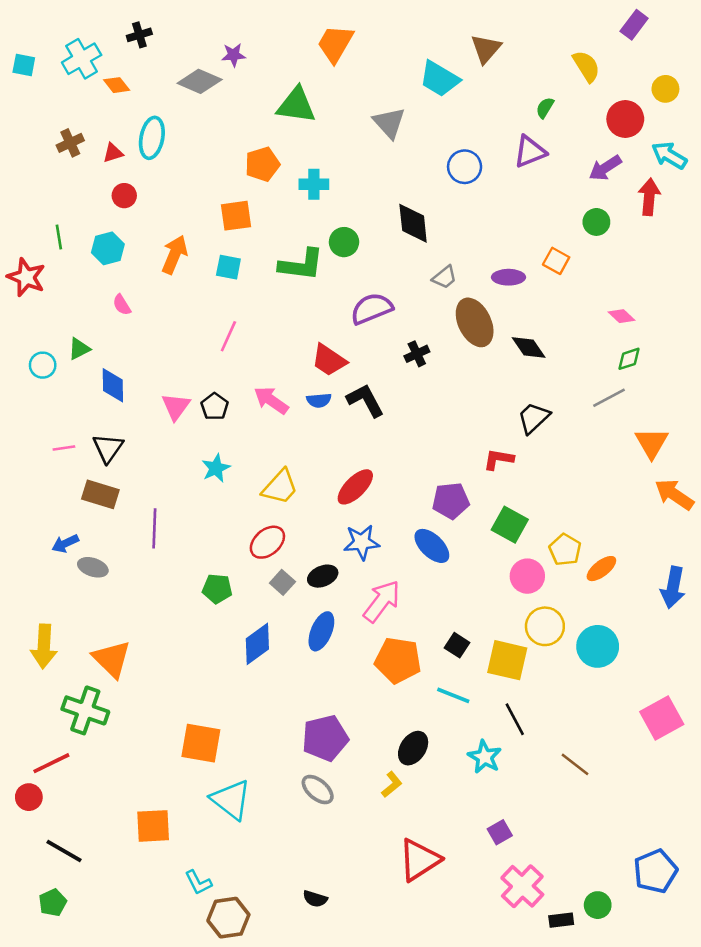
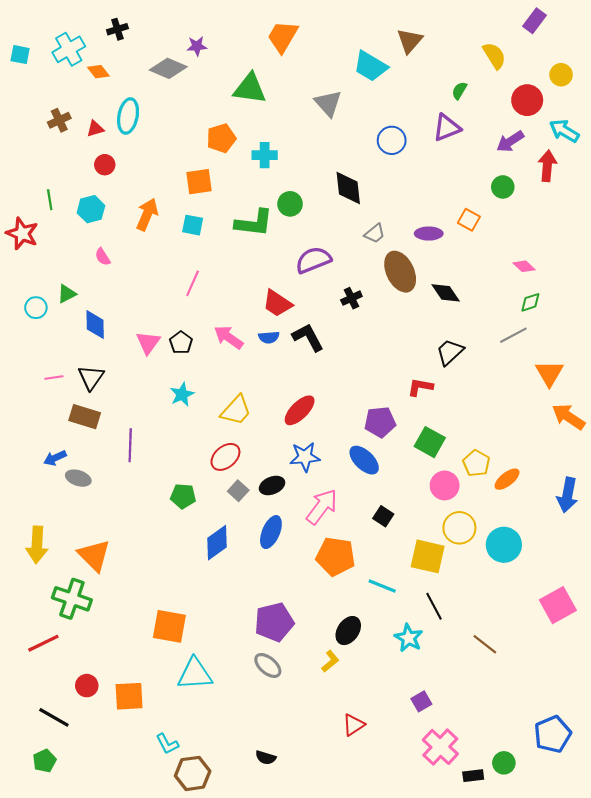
black square: (457, 645) -> (383, 516), moved
red circle: (29, 797) -> (87, 686), moved
cyan triangle: (231, 800) -> (195, 674), turned -42
red triangle: (419, 860) -> (354, 725), size x0.6

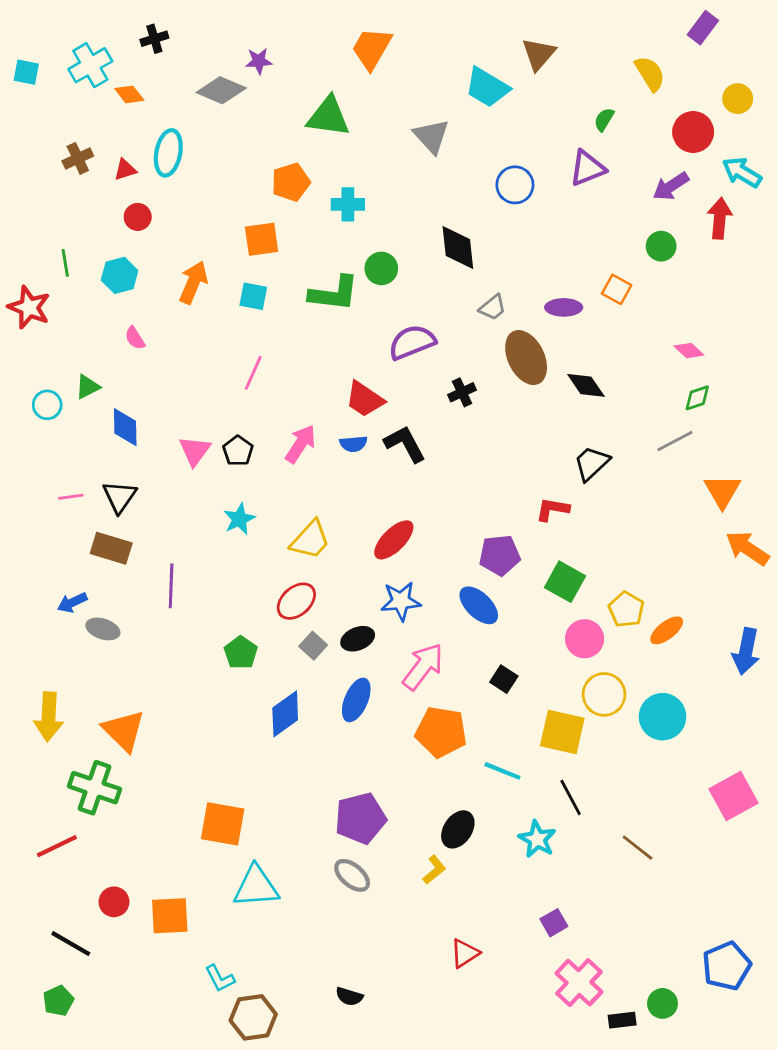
pink arrow: (229, 337) -> (301, 444), turned 88
green pentagon: (183, 496) -> (241, 653), turned 30

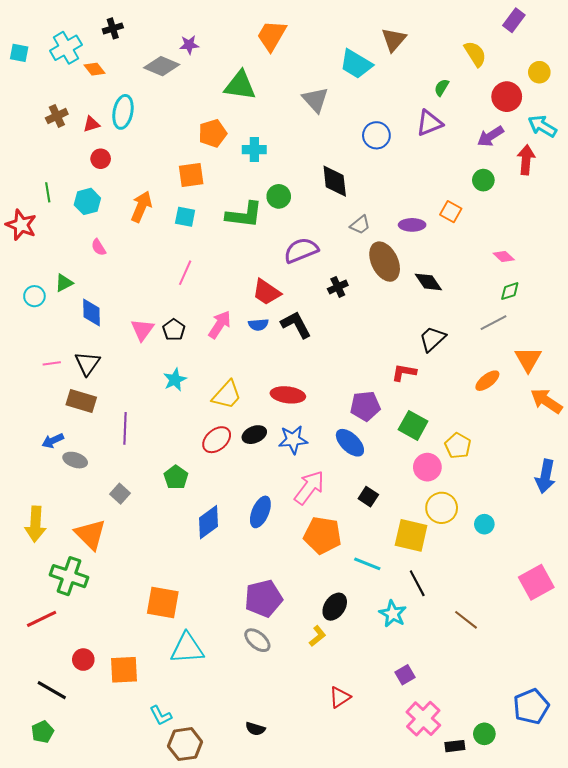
red ellipse: (394, 540) -> (288, 395), turned 52
orange ellipse: (667, 630) -> (487, 381), moved
black ellipse: (358, 639) -> (254, 435), moved
gray square: (313, 646) -> (120, 494), moved
cyan circle: (662, 717) -> (484, 524), size x0.6

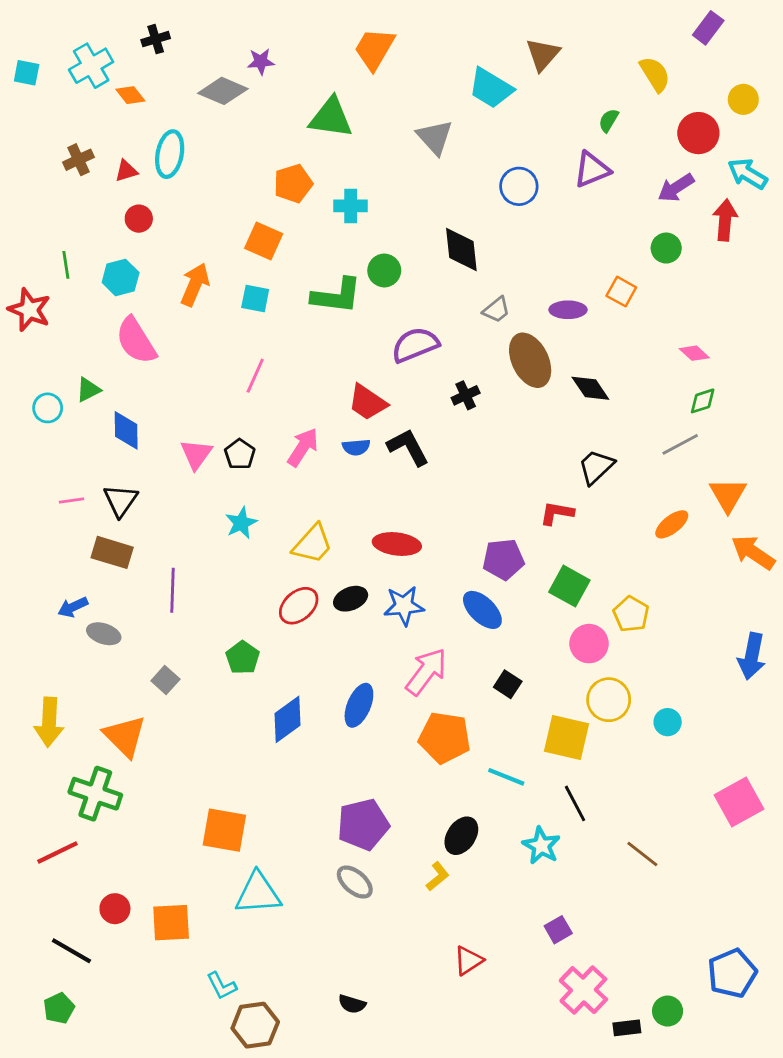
orange square: (191, 175) -> (264, 241), turned 32
pink semicircle: (99, 247) -> (136, 341), size x2.0

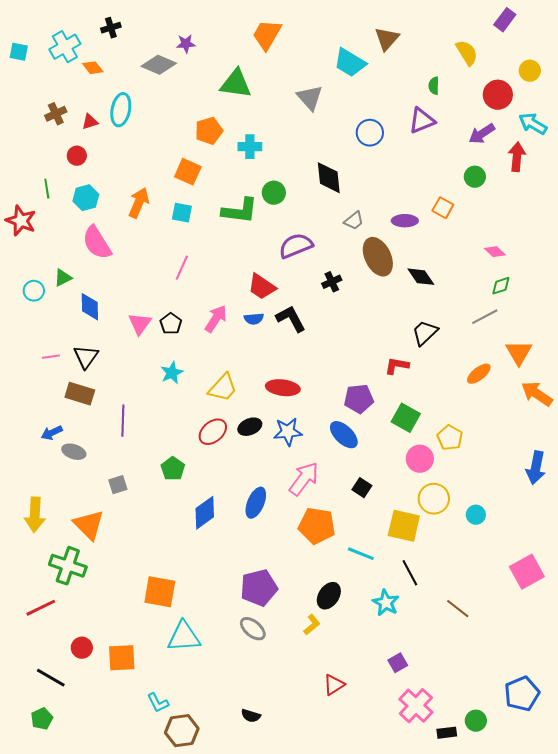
green semicircle: (609, 120) -> (434, 86), turned -30
red circle: (139, 219) -> (77, 156), moved
gray square: (165, 680) -> (118, 485), turned 30

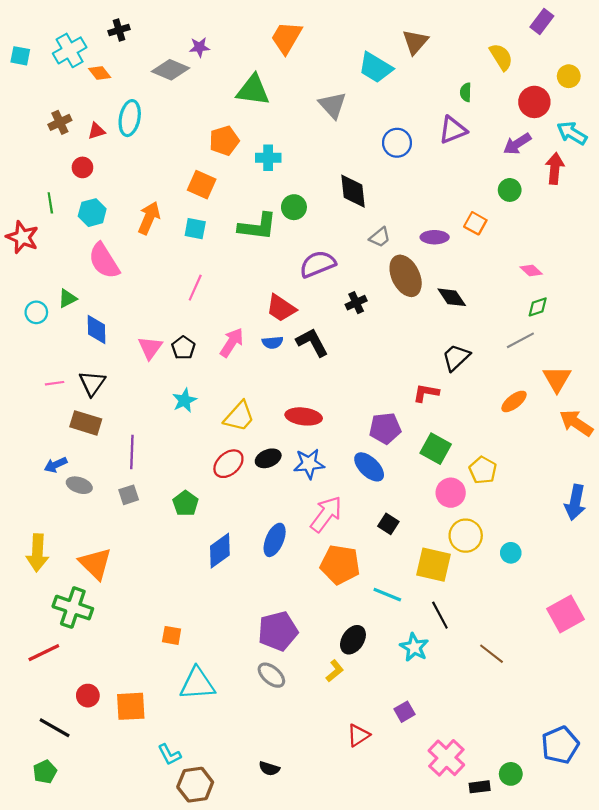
gray square: (118, 485) -> (129, 495), moved
orange square: (160, 592) -> (172, 635), size x0.6
purple square: (398, 663) -> (404, 712), moved

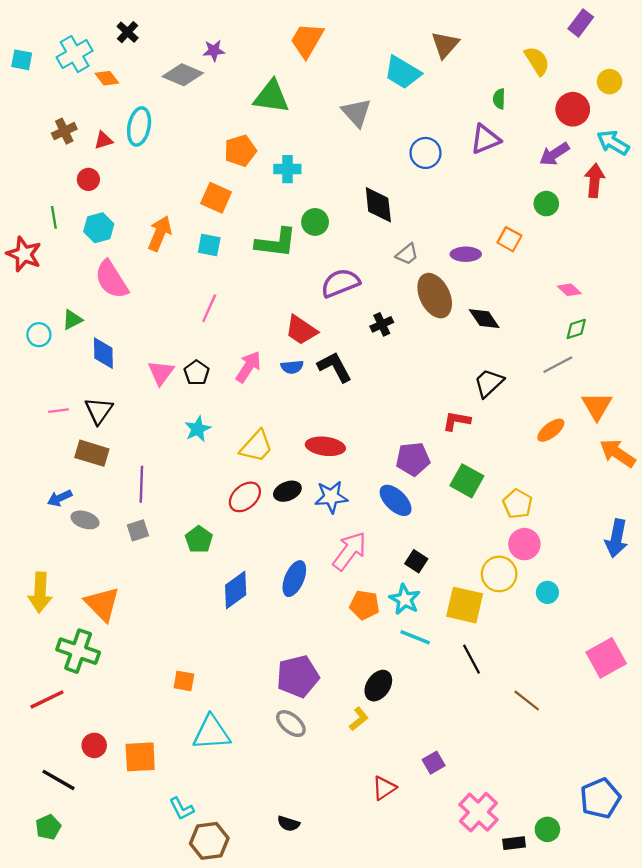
black cross: (119, 30) -> (128, 32), turned -30
pink circle: (451, 493) -> (524, 544), moved
orange pentagon: (340, 565) -> (365, 605), size x0.7
cyan star: (414, 647) -> (405, 599), moved

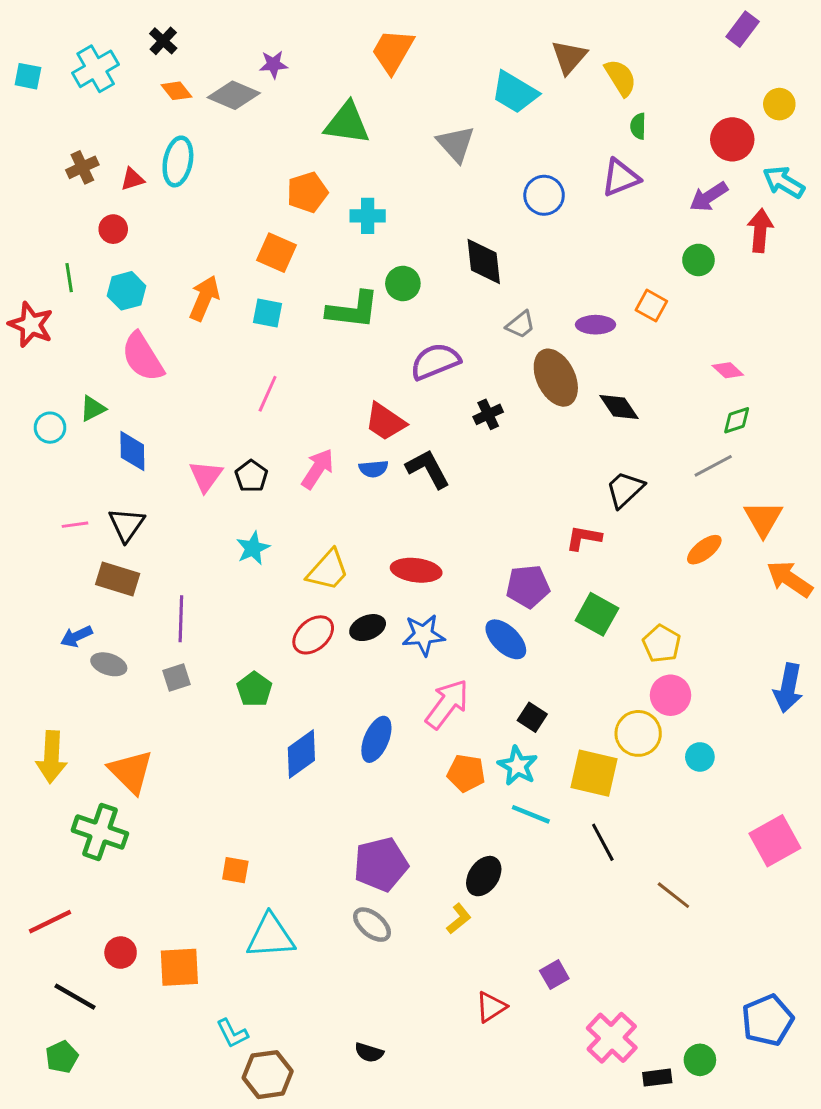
yellow semicircle: (537, 61) -> (621, 78), moved
orange diamond: (107, 78) -> (176, 91), moved
red line: (47, 699) -> (50, 922), moved

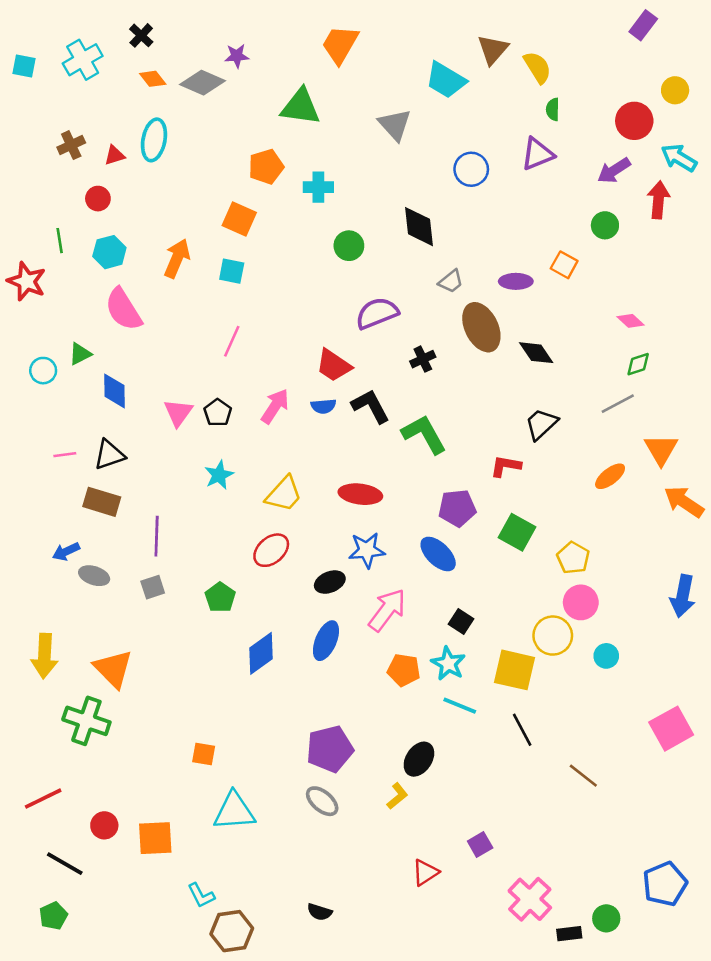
green L-shape: (353, 310) -> (424, 434), moved, turned -126
black triangle: (126, 525) -> (109, 455), turned 36
black ellipse: (368, 628) -> (330, 582), moved

